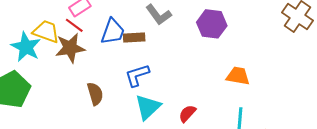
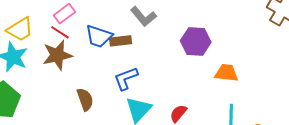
purple hexagon: (212, 24) -> (196, 42), moved
yellow trapezoid: (46, 32) -> (20, 29), moved, turned 132
blue trapezoid: (113, 32) -> (99, 36), turned 92

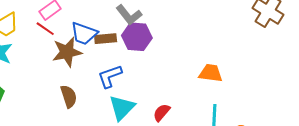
purple hexagon: (196, 42) -> (137, 37), moved
brown star: (57, 55) -> (67, 52), moved

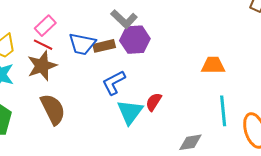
brown star: (67, 52) -> (42, 66), moved
brown semicircle: (69, 96) -> (53, 109), moved, size x1.4
red semicircle: (162, 112) -> (154, 102), moved

